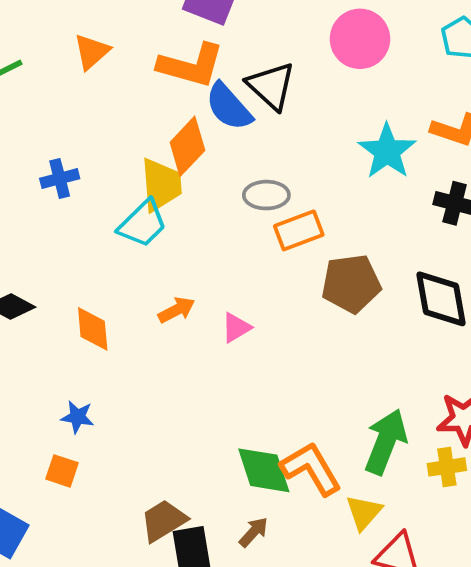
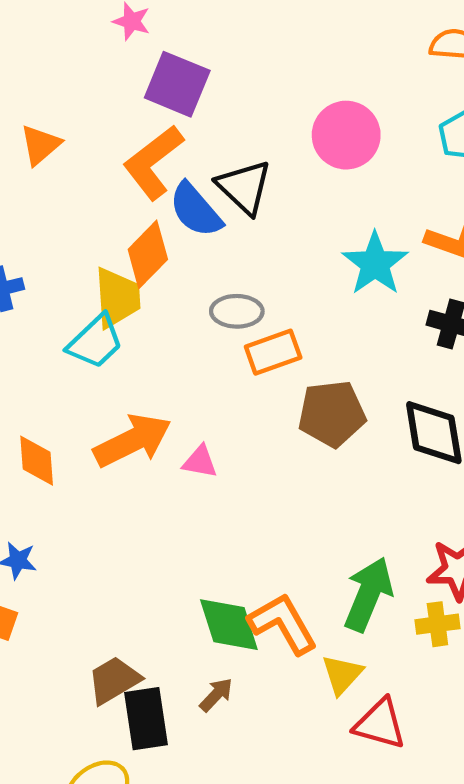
orange L-shape: (191, 65) -> (153, 162), turned 126
orange arrow: (177, 310) -> (132, 441), size x1.8
pink triangle: (236, 328) -> (200, 462), turned 40

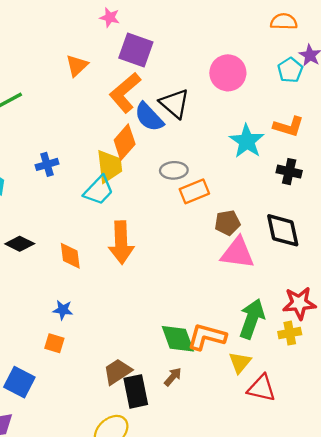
orange triangle: (40, 145) -> (77, 66), moved
brown pentagon: (332, 414) -> (227, 223), size x0.7
orange arrow: (132, 441) -> (121, 242), turned 117
pink triangle: (200, 462) -> (238, 253), moved, size x1.8
orange L-shape: (283, 624) -> (207, 337), turned -42

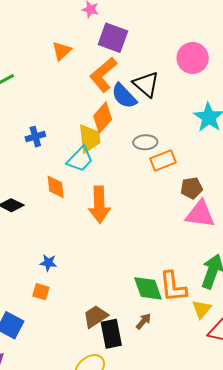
orange diamond: (70, 256) -> (56, 187), moved
orange L-shape: (207, 337) -> (173, 287), turned -112

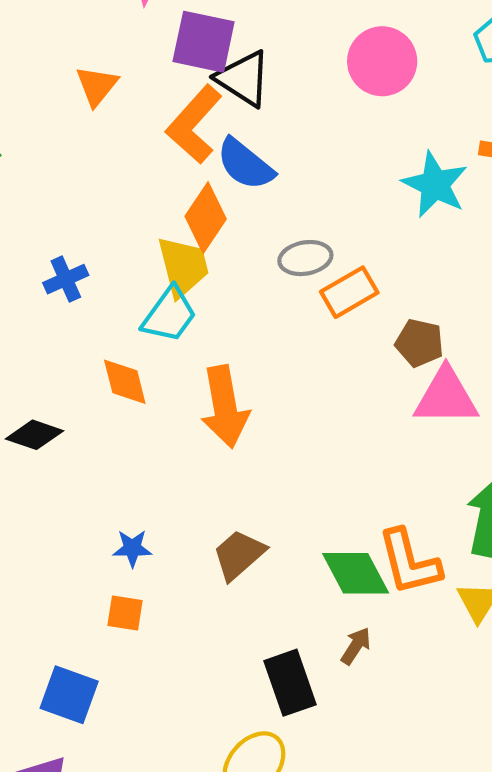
black triangle: (146, 84) -> (243, 79), moved
brown pentagon: (192, 188) -> (419, 343), turned 30
brown trapezoid: (96, 317) -> (239, 555), moved

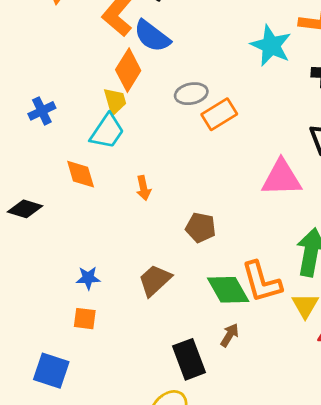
yellow trapezoid: (183, 267) -> (115, 101), size x0.7
brown pentagon: (419, 343) -> (201, 228), moved
orange arrow: (225, 407) -> (143, 188), size x0.5

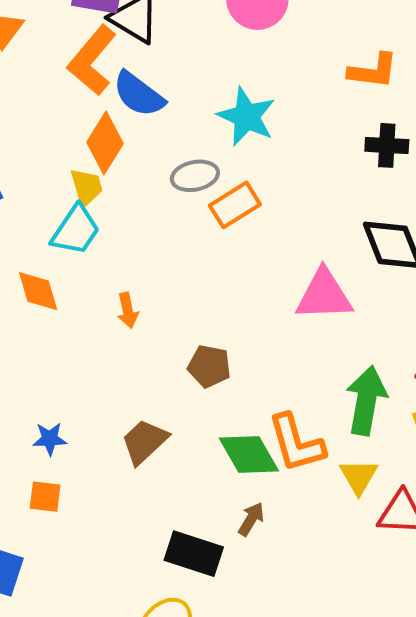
cyan star: (271, 45) -> (246, 117), moved
black rectangle: (189, 359) -> (194, 554), turned -51

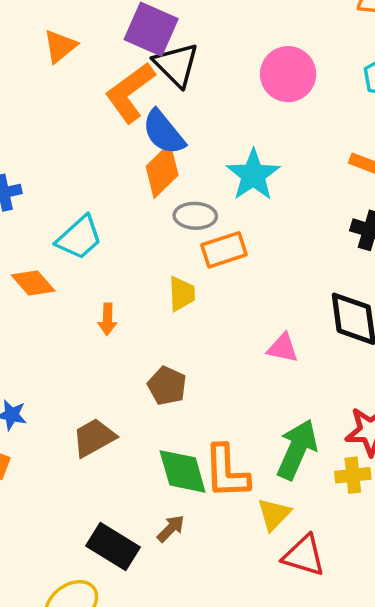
orange diamond: (105, 143) -> (162, 171), moved
yellow trapezoid: (87, 187) -> (182, 294), moved
orange diamond: (38, 291) -> (33, 283), turned -39
pink triangle: (324, 295) -> (283, 348), size x0.6

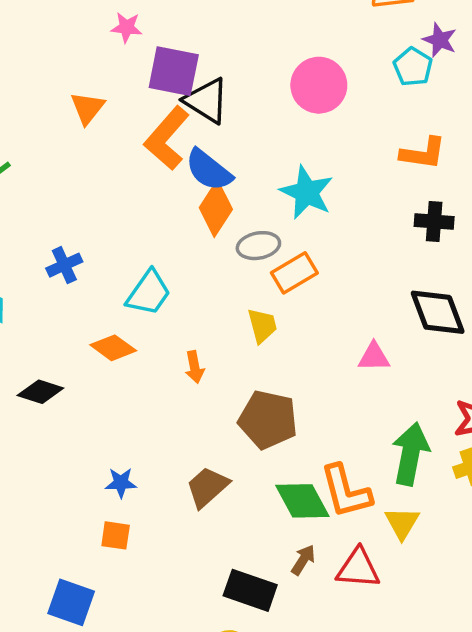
brown pentagon: (167, 386) -> (268, 420), size x1.5
red triangle: (304, 556) -> (358, 568), moved

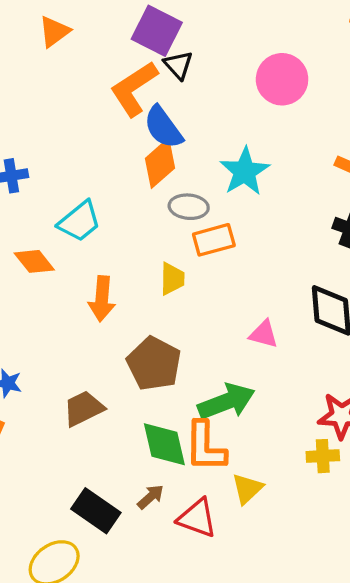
black triangle: (206, 101) -> (178, 65), size x0.7
orange triangle: (87, 108) -> (54, 32), moved
orange arrow: (195, 367) -> (102, 299), size x1.5
green arrow: (410, 454) -> (226, 402), moved, turned 42

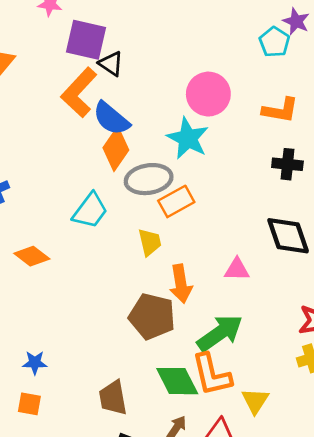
pink circle: (282, 79) -> (208, 94), moved
gray ellipse: (189, 207) -> (149, 179), size x1.4
cyan trapezoid: (79, 221) -> (90, 211), moved
orange arrow: (102, 299) -> (181, 284), moved
brown trapezoid: (84, 408) -> (113, 398), moved, turned -60

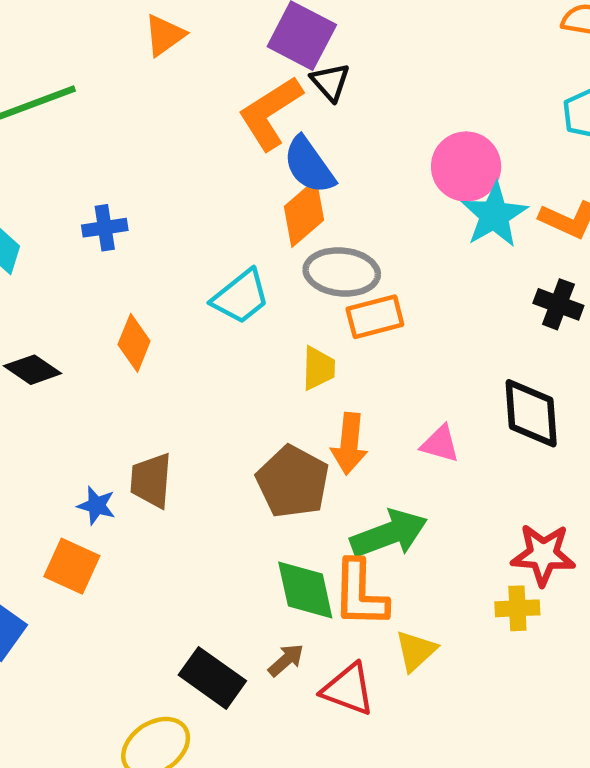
cyan star: (188, 138) -> (494, 215), moved
orange diamond: (32, 256) -> (134, 343), turned 60
brown trapezoid: (113, 398) -> (151, 480), moved
orange square: (29, 404) -> (72, 566), size x1.4

